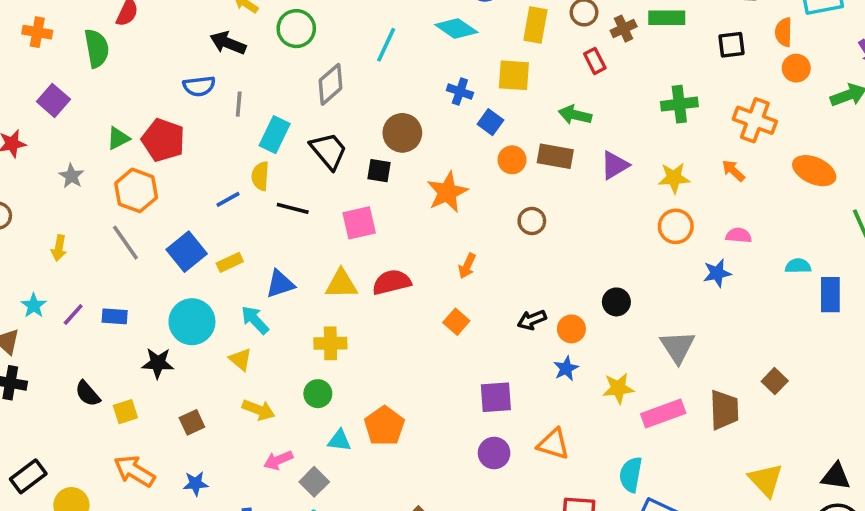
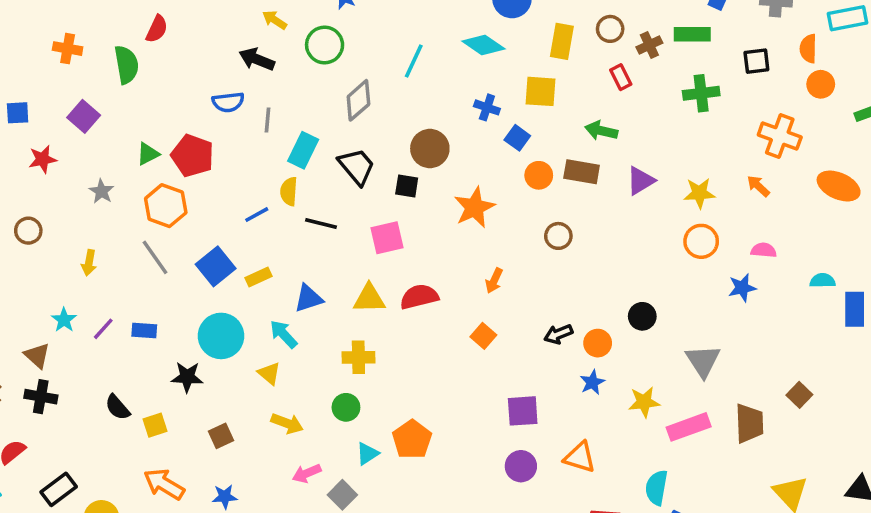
green cross: (679, 104) -> (701, 93), moved
cyan triangle: (339, 440) -> (367, 454), turned -40

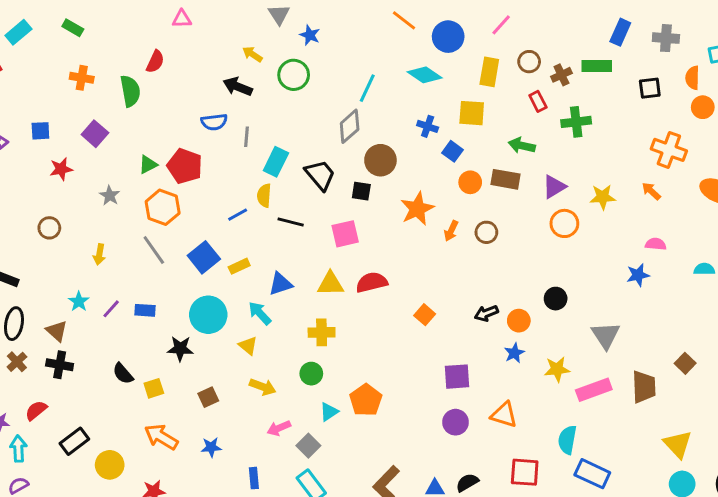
green cross: (701, 93) -> (576, 122), moved
gray diamond: (358, 100) -> (350, 126), moved
orange circle: (701, 241) -> (564, 223), moved
orange arrow: (494, 281) -> (451, 231), moved

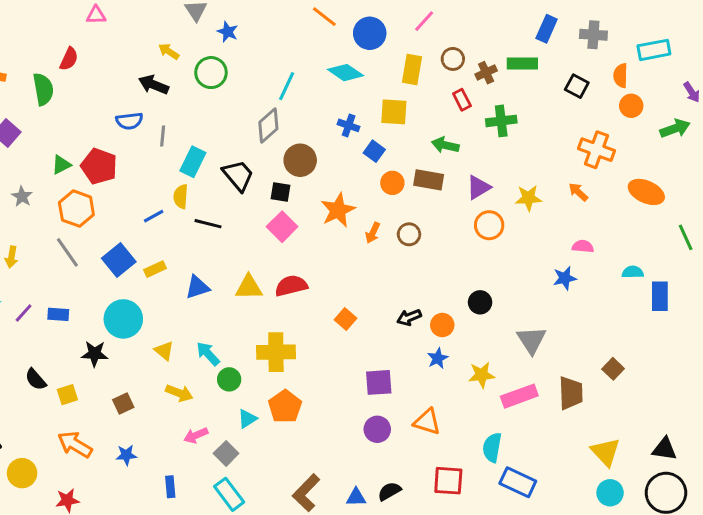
black square: (650, 88) -> (577, 86), turned 35
pink square: (345, 234) -> (282, 227), moved, turned -32
cyan arrow: (260, 313) -> (208, 354), moved
yellow cross: (322, 332) -> (276, 352), moved, size x1.4

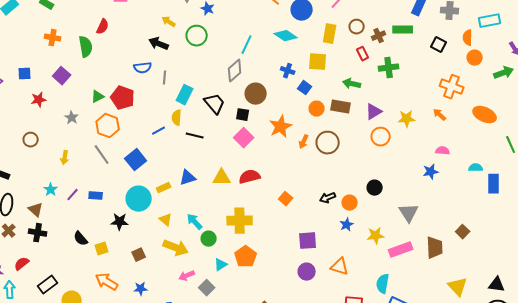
brown circle: (409, 234) -> (328, 143), size x1.5
yellow rectangle: (155, 269) -> (164, 188), moved
yellow arrow: (179, 393) -> (176, 248), size x1.4

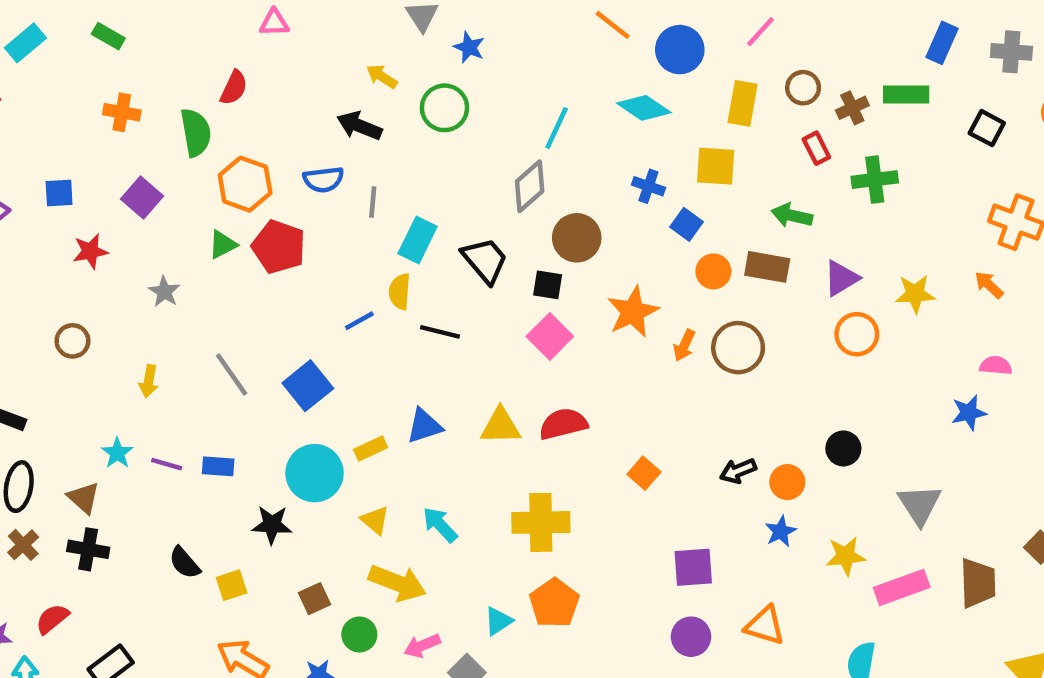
orange hexagon: (108, 126) -> (245, 184), moved
purple line: (73, 195) -> (167, 464), turned 64
green circle: (209, 239) -> (359, 634), moved

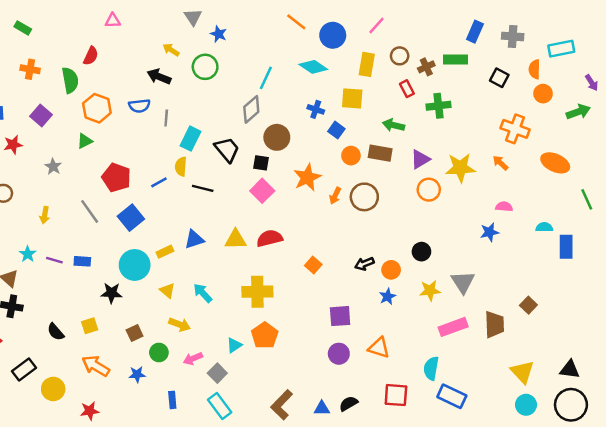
red pentagon: (279, 247) -> (116, 177), moved
yellow star: (915, 294) -> (460, 168), size x1.4
yellow star: (846, 556) -> (430, 291), moved
black semicircle: (185, 563) -> (56, 332), moved
yellow arrow: (397, 583) -> (180, 325), size x0.7

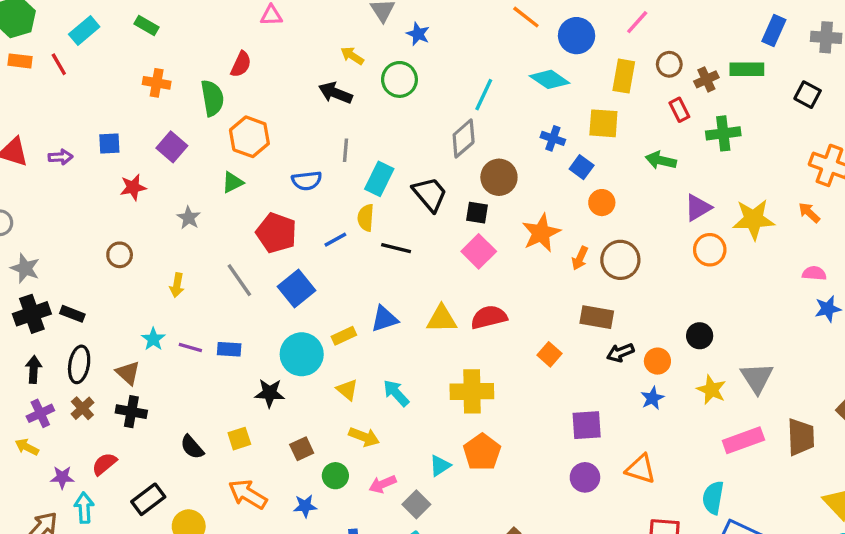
blue semicircle: (139, 106) -> (307, 181), moved
brown rectangle: (380, 153) -> (597, 317), moved
blue star: (490, 232) -> (828, 309), moved
yellow star: (430, 291) -> (711, 390), turned 30

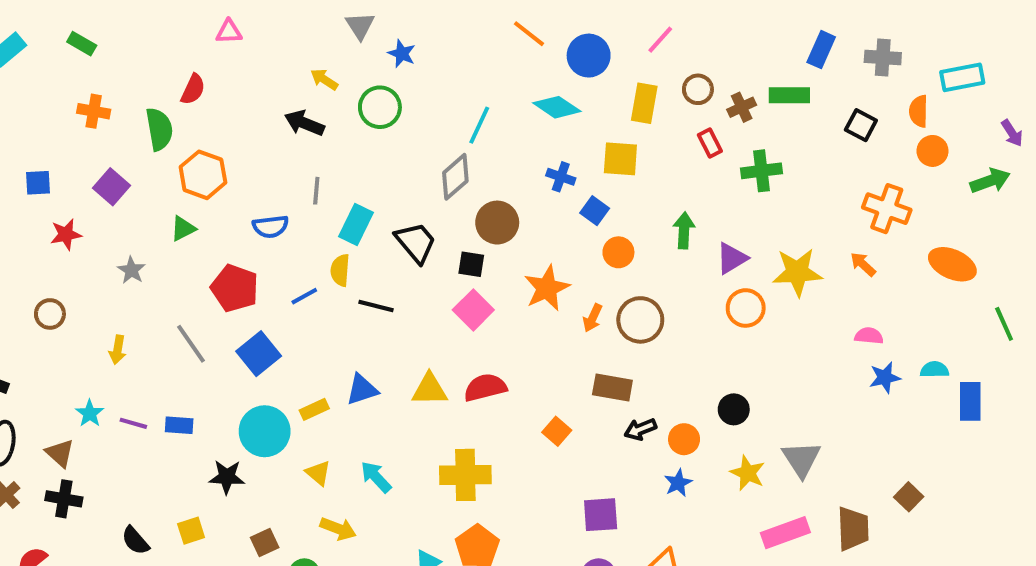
green arrow: (661, 160) -> (684, 230), moved, turned 80

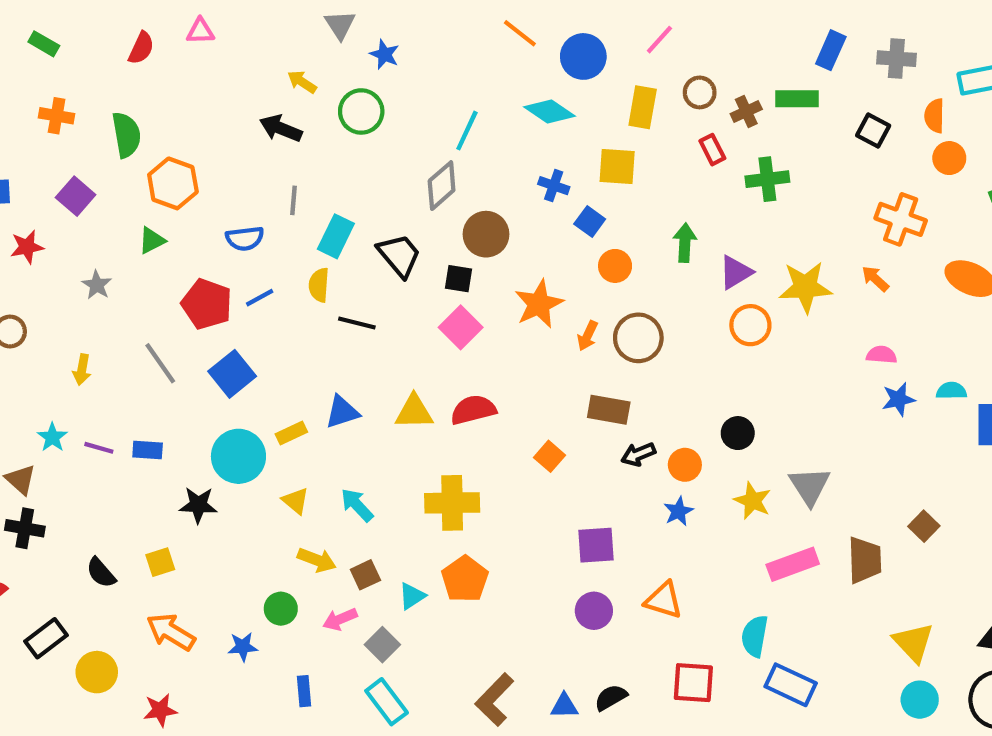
red semicircle: (193, 89) -> (141, 48), moved
blue line: (304, 296) -> (260, 298), moved
brown square: (265, 543) -> (365, 575), moved

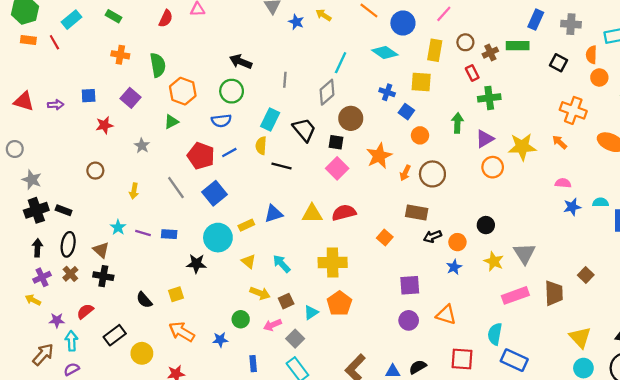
yellow arrow: (302, 82) -> (324, 15), moved
green circle: (361, 111) -> (232, 91), moved
green cross: (767, 179) -> (489, 98), moved
gray line: (293, 200) -> (285, 80), moved

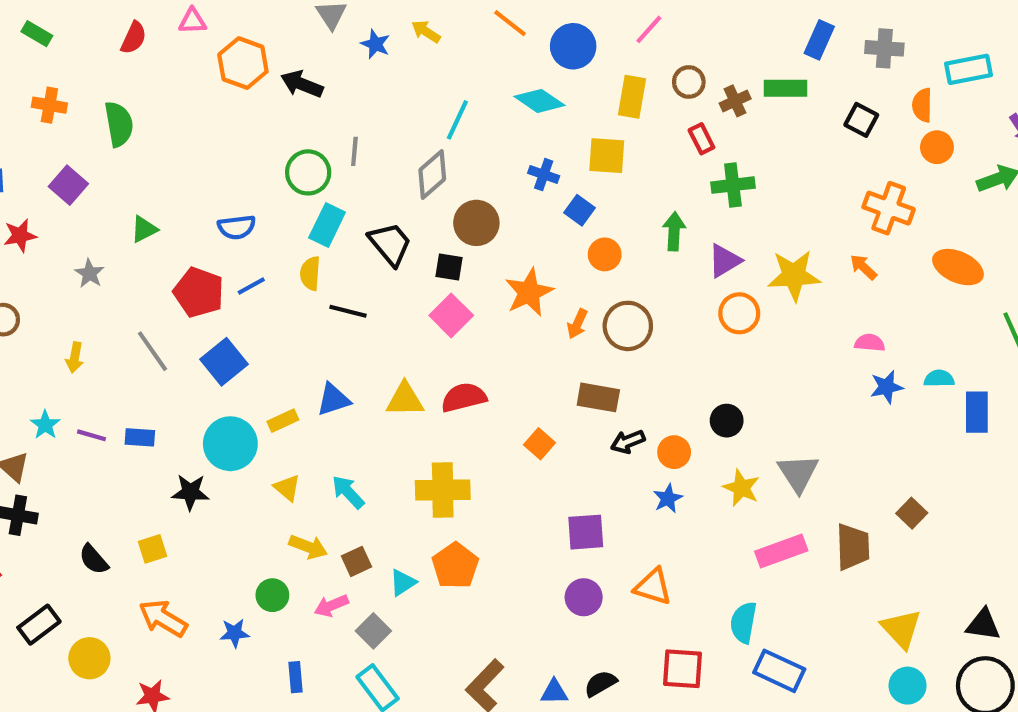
black arrow: (241, 62) -> (302, 84), moved
orange hexagon: (183, 91) -> (243, 63), moved
green circle: (232, 91) -> (308, 172), moved

